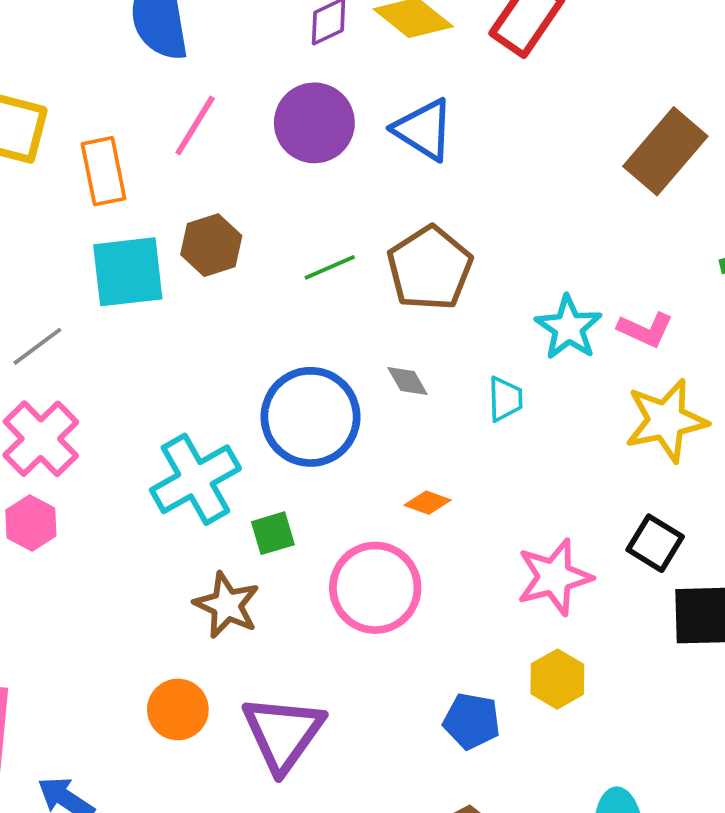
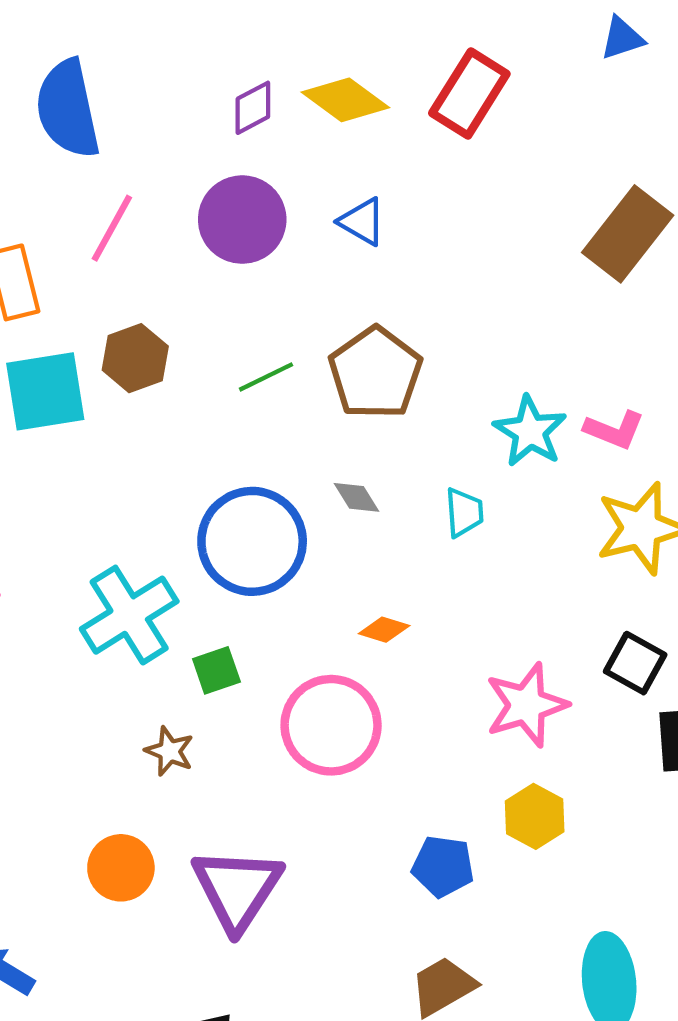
blue triangle: (424, 130) -> (362, 222), size x0.7
brown star: (227, 605) -> (169, 751), size x0.7

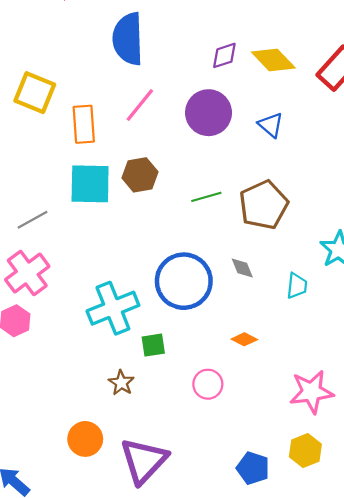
pink circle: (331, 725) -> (208, 384), size x0.6

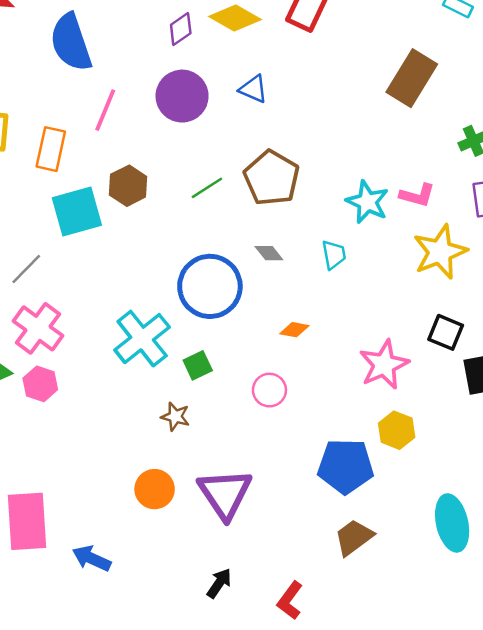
orange rectangle: (84, 124) -> (51, 149), turned 33
blue pentagon: (253, 468) -> (346, 466), size x1.5

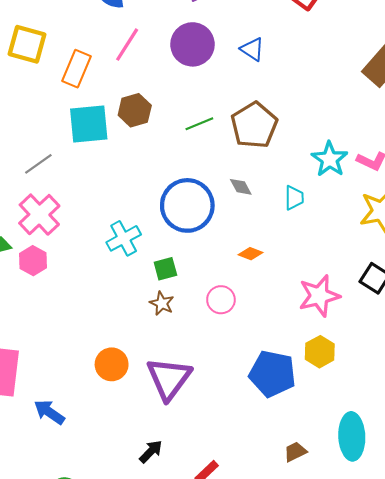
cyan cross: (142, 339) -> (124, 238), size x0.7
brown star: (175, 417) -> (162, 303), moved
brown trapezoid: (354, 537) -> (295, 452), moved, size x0.7

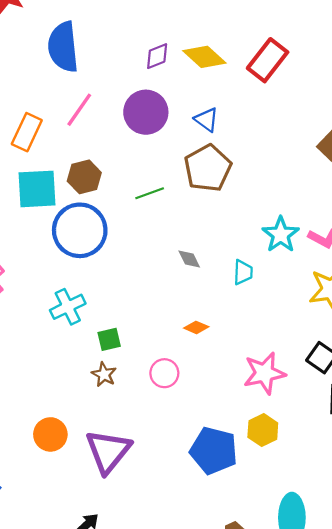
brown pentagon: (254, 125) -> (208, 168), moved
blue circle: (187, 205) -> (80, 230), moved

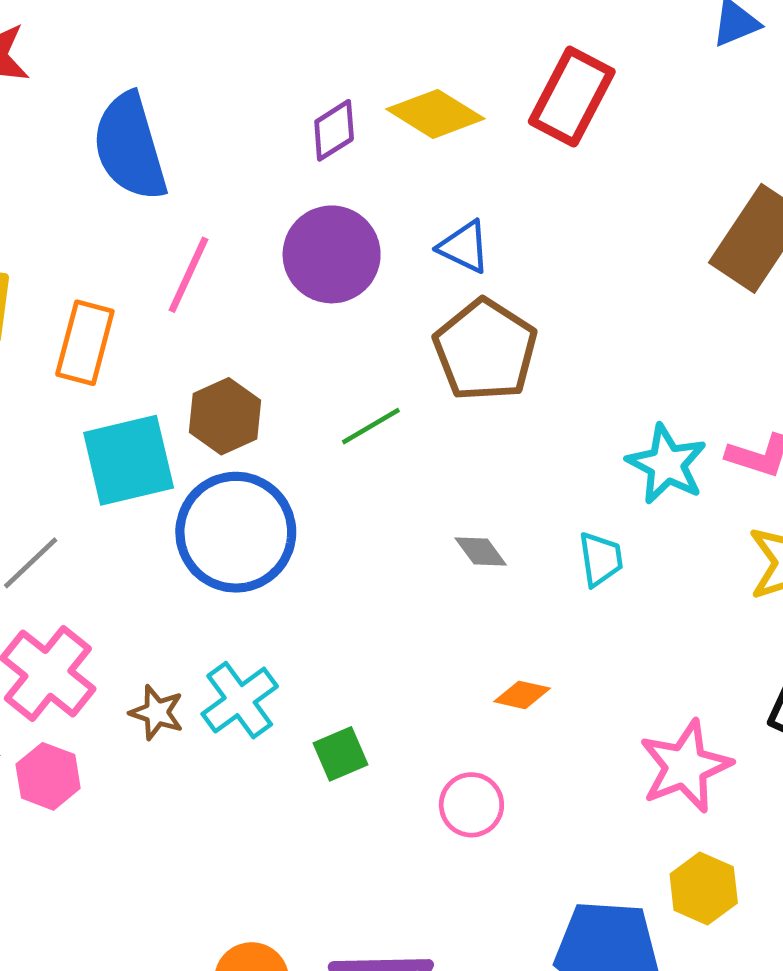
brown star: (104, 374) -> (157, 712), moved

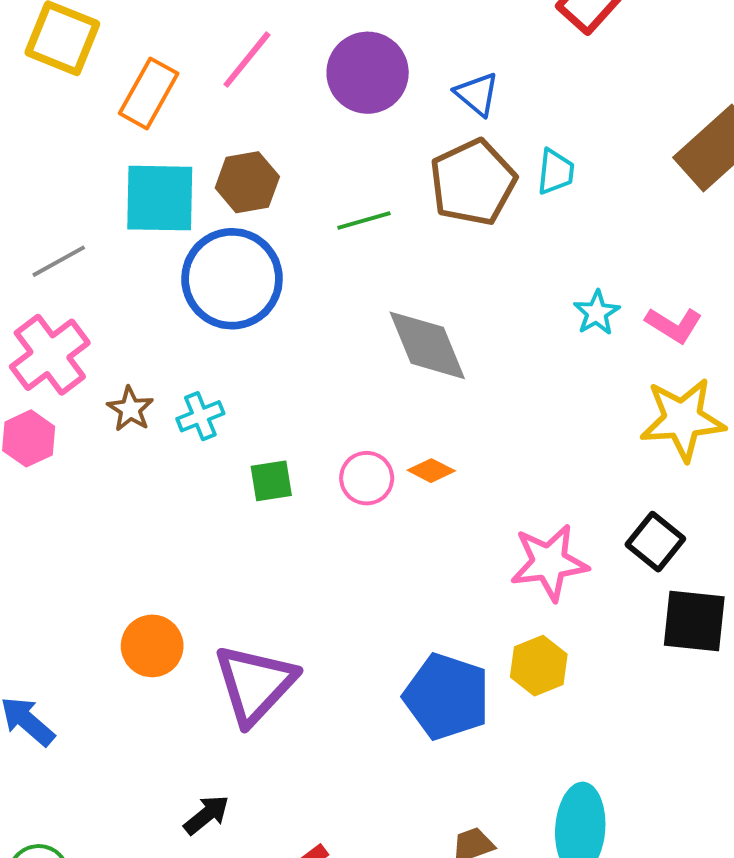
cyan star: (667, 464) -> (597, 313), size x0.7
gray diamond: (481, 552) -> (427, 345), size x2.0
cyan trapezoid: (601, 559) -> (556, 172), moved
cyan cross: (240, 700) -> (200, 416), size x0.7
pink circle: (471, 805) -> (367, 478), moved

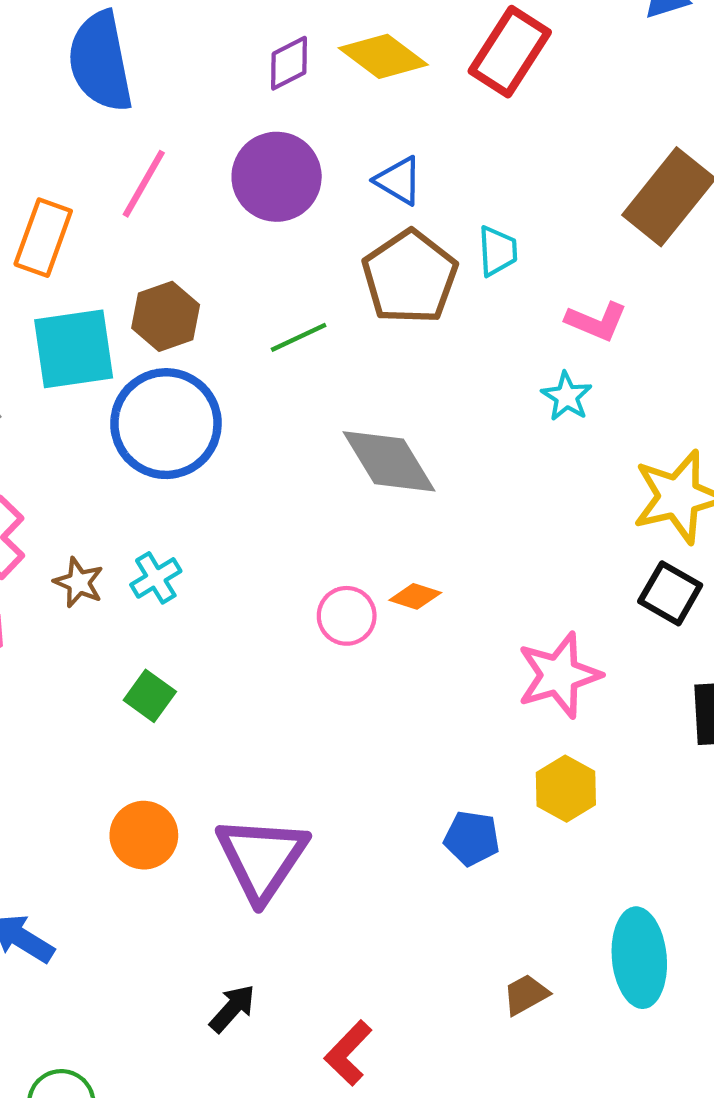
pink L-shape: (674, 325) -> (596, 321), moved
green square: (271, 481) -> (150, 696), moved, turned -36
black square: (655, 542) -> (670, 593), moved
blue pentagon: (447, 697) -> (472, 838), size x0.6

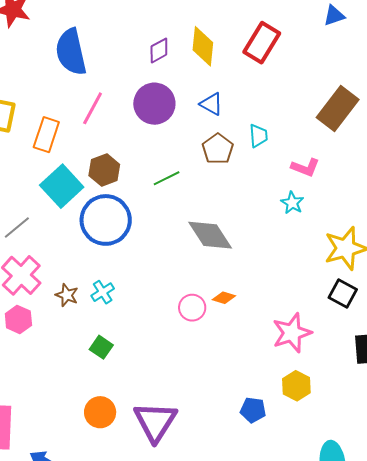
yellow diamond: (383, 56) -> (203, 46), turned 60
brown pentagon: (410, 277) -> (218, 149), size x0.7
cyan square: (74, 349) -> (62, 186), turned -33

